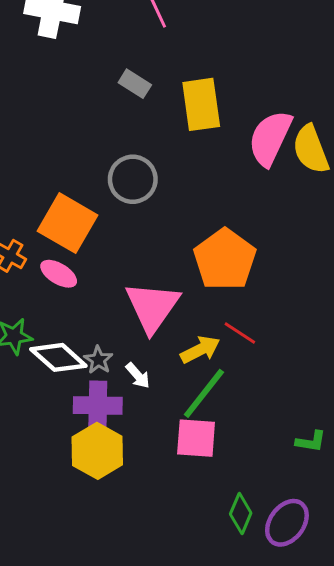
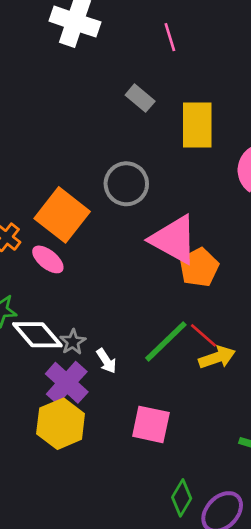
orange pentagon: (225, 259) -> (199, 267), size x0.7
pink triangle: (152, 307) -> (174, 239), moved, turned -44
yellow arrow: (200, 350) -> (217, 357), moved
green line: (204, 393) -> (166, 341), moved
purple cross: (98, 405) -> (67, 383), turned 33

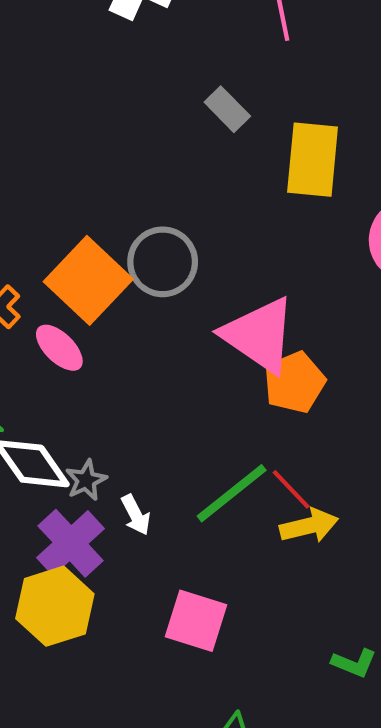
gray circle: (126, 184) -> (163, 262), moved

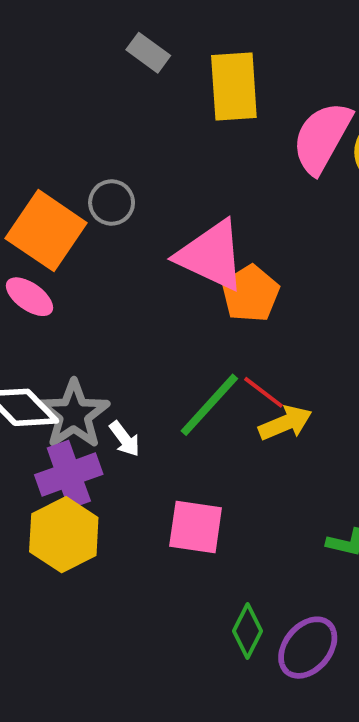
gray circle: (163, 262) -> (112, 202), size x0.7
gray star: (86, 480) -> (74, 414), size x1.8
purple cross: (70, 543) -> (69, 474), turned 32

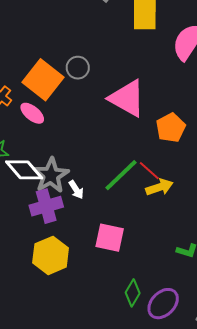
orange pentagon: (250, 294) -> (171, 128), moved
yellow hexagon: (64, 535) -> (51, 255), moved

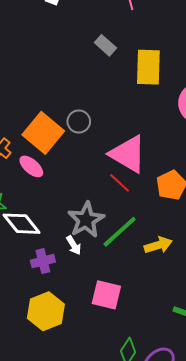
red line: (149, 171) -> (120, 183), moved
gray star: (51, 175) -> (86, 220), moved
purple cross: (46, 206) -> (43, 261), size x0.7

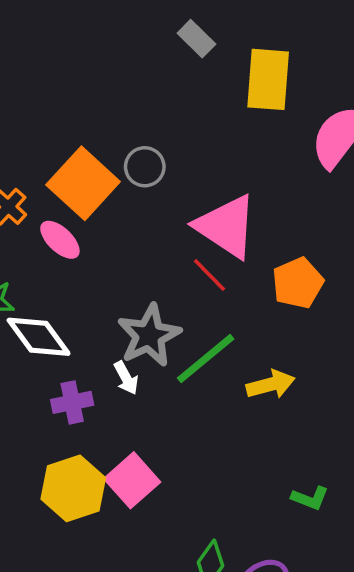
pink square: (106, 295) -> (132, 480), moved, turned 32

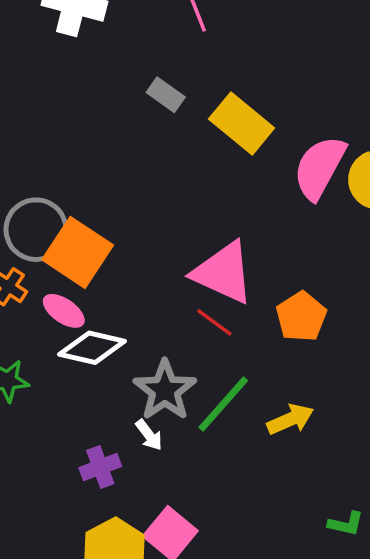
yellow rectangle: (268, 79) -> (242, 124), turned -46
gray circle: (145, 167) -> (36, 230), moved, size x1.6
white diamond: (39, 337) -> (92, 348), moved, turned -32

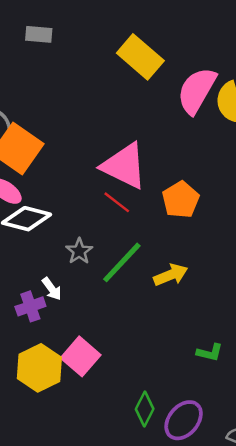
gray rectangle: (166, 95) -> (39, 34), moved, turned -32
gray star: (165, 390) -> (79, 251), size x0.6
white arrow: (149, 435) -> (52, 289), moved

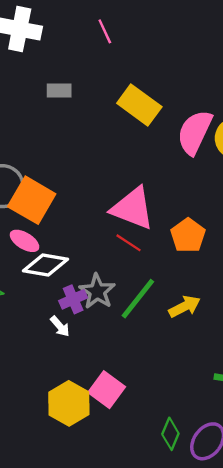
gray rectangle: (39, 34) -> (59, 91), moved
gray star: (79, 251) -> (97, 291), size x1.4
white arrow: (52, 289) -> (60, 326), moved
purple cross: (30, 306) -> (73, 299), moved

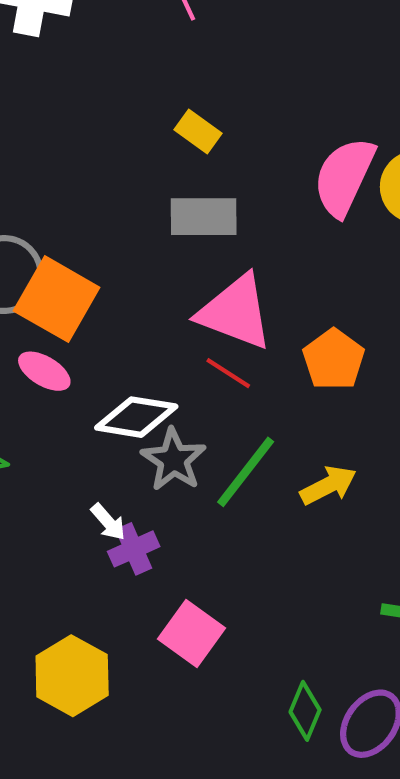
gray rectangle: (59, 91) -> (204, 217), moved, size x1.5
yellow rectangle: (139, 105) -> (198, 132), moved, size x0.6
white diamond: (45, 265) -> (136, 417), moved
purple cross: (73, 299) -> (134, 549), moved
yellow hexagon: (69, 403) -> (72, 676), moved

